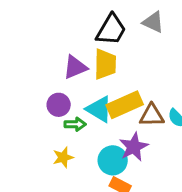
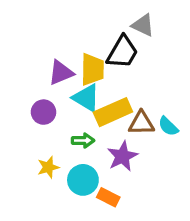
black trapezoid: (111, 30) -> (122, 52), moved
cyan triangle: (99, 109) -> (86, 98), moved
green arrow: (75, 124) -> (83, 140), moved
cyan circle: (113, 160) -> (83, 180), moved

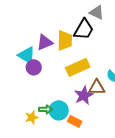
cyan triangle: (86, 98) -> (27, 55), moved
brown triangle: (141, 123) -> (97, 87), moved
green arrow: (83, 140) -> (46, 109), moved
yellow star: (48, 167) -> (32, 117), moved

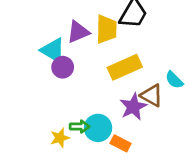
brown triangle: (97, 87) -> (152, 95), turned 30

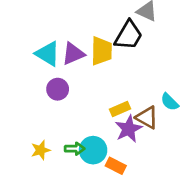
cyan triangle: (53, 50) -> (48, 54), moved
yellow rectangle: (125, 67) -> (120, 109), moved, size x0.6
yellow star: (60, 138) -> (41, 150), moved

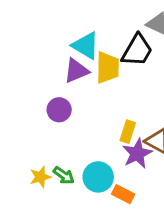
cyan triangle: (48, 54) -> (86, 46), moved
yellow rectangle: (120, 109) -> (128, 132), turned -48
green arrow: (75, 149) -> (64, 175), moved, turned 36

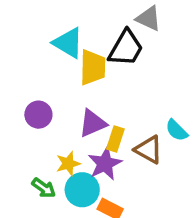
purple triangle: (76, 71) -> (93, 123), moved
purple star: (137, 154) -> (105, 164), moved
yellow star: (40, 177) -> (68, 164), moved

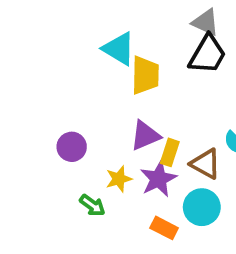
black trapezoid: (126, 48) -> (207, 54), moved
purple circle: (38, 115) -> (72, 147), moved
cyan circle: (82, 190) -> (202, 207), moved

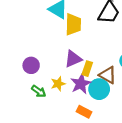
green arrow: (92, 205) -> (39, 91), moved
cyan circle: (202, 207) -> (99, 89), moved

